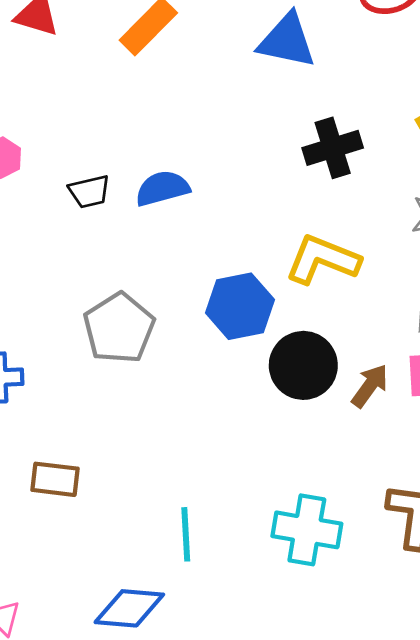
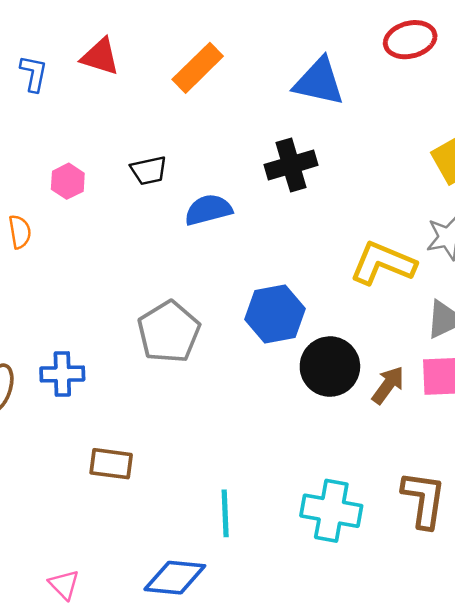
black cross: (333, 148) -> (291, 165), moved
black trapezoid: (89, 192) -> (149, 170), moved
yellow L-shape: (323, 260) -> (383, 263), moved

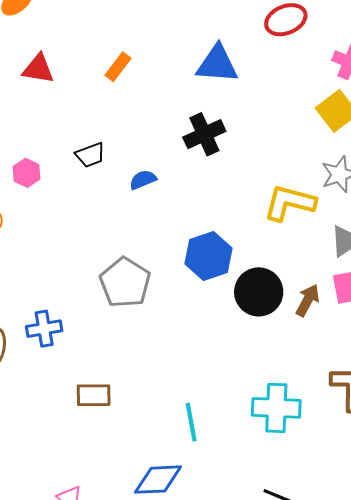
orange rectangle: (198, 68) -> (118, 67), size x0.7
blue semicircle: (208, 210) -> (143, 180), size x0.7

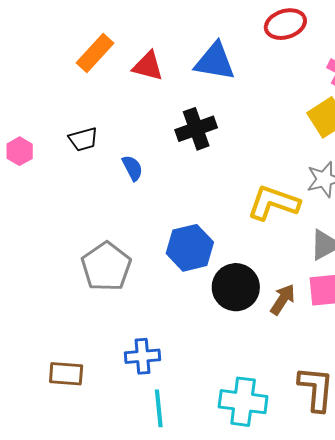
orange rectangle: (118, 67) -> (95, 53), moved, size x1.4
red triangle: (38, 69) -> (148, 66), moved
blue semicircle: (143, 180) -> (132, 168), turned 80
blue cross: (44, 329) -> (142, 356), moved

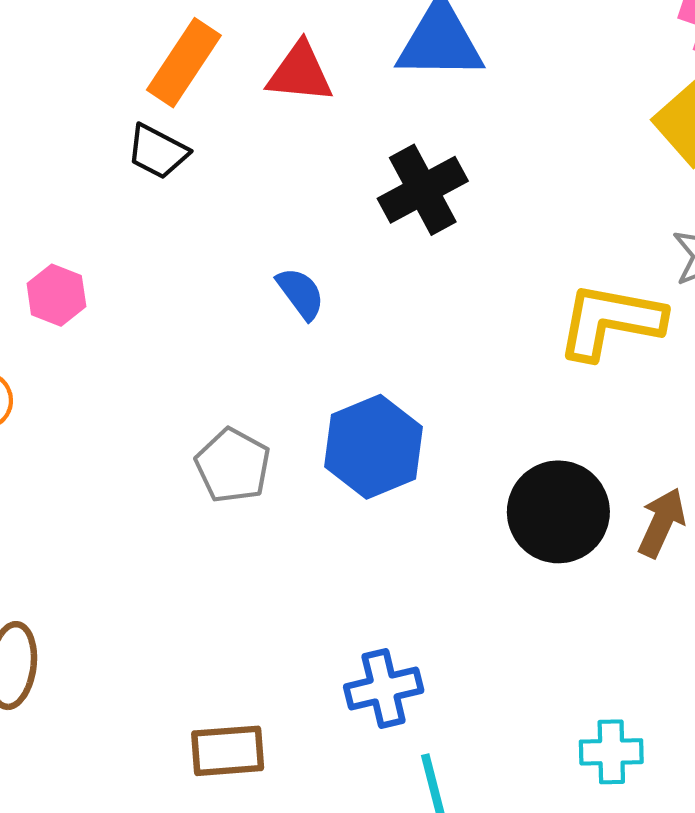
black trapezoid: (83, 139) -> (158, 152), moved, turned 52
blue hexagon: (190, 248) -> (373, 447), moved
gray pentagon: (106, 267) -> (233, 466), moved, size x0.7
cyan cross: (243, 402) -> (611, 752), size x0.6

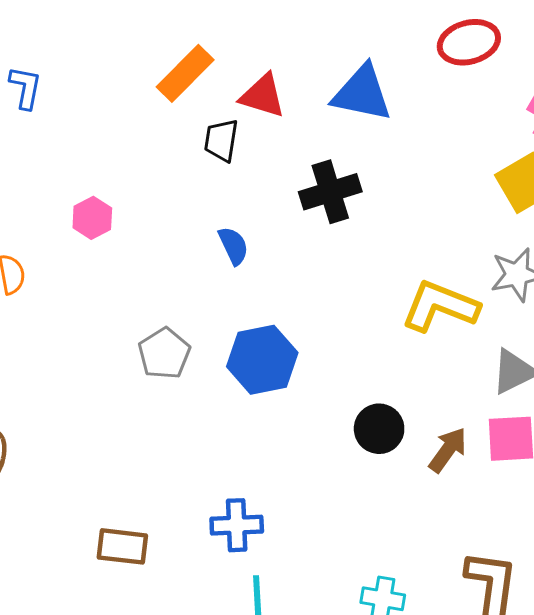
black trapezoid: (158, 152) -> (221, 140), moved, turned 60
pink hexagon: (56, 295) -> (92, 218), moved
black circle: (558, 512) -> (379, 429), size x0.7

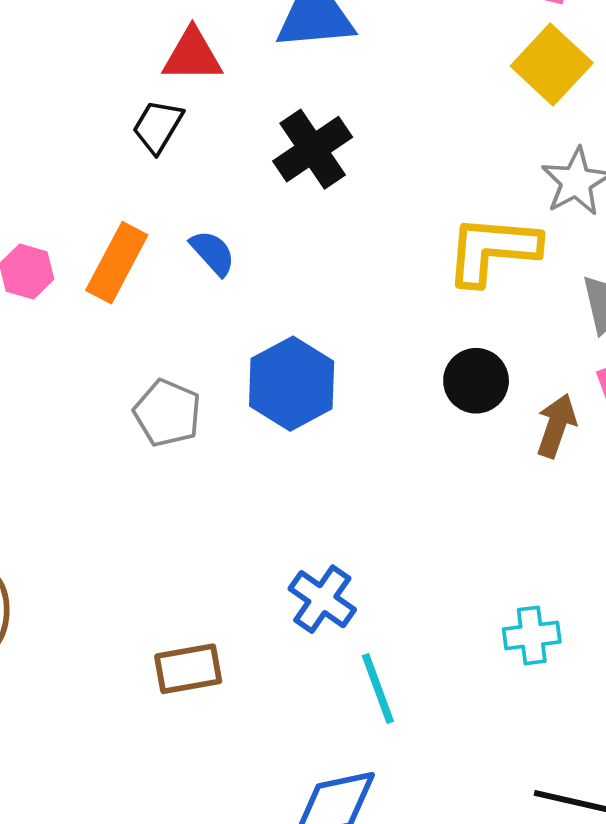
orange rectangle: (185, 73) -> (117, 263), moved
black trapezoid: (221, 140) -> (158, 126), turned 39
black circle: (379, 429) -> (476, 381), moved
blue cross: (237, 525) -> (322, 599), turned -36

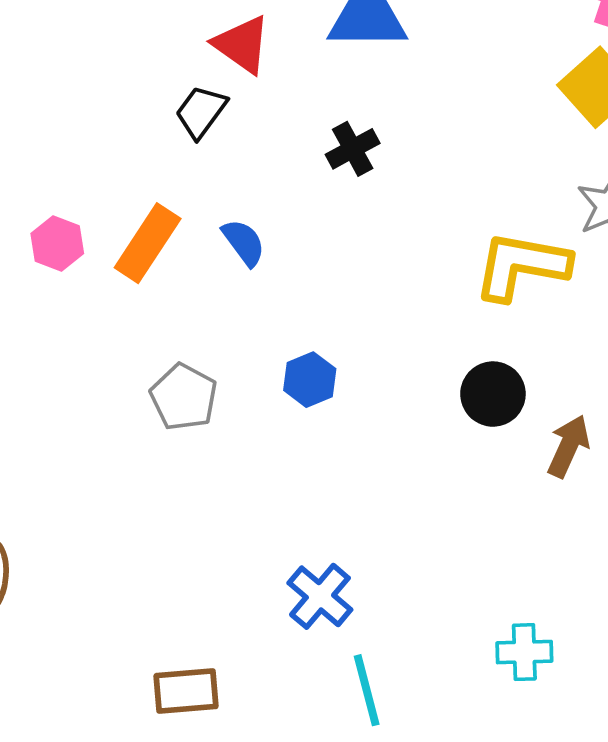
red triangle: (192, 55) -> (242, 44), turned 30
black cross: (313, 149) -> (353, 149), size x0.7
blue hexagon: (292, 384) -> (310, 380), size x0.6
brown rectangle: (188, 669) -> (186, 691), moved

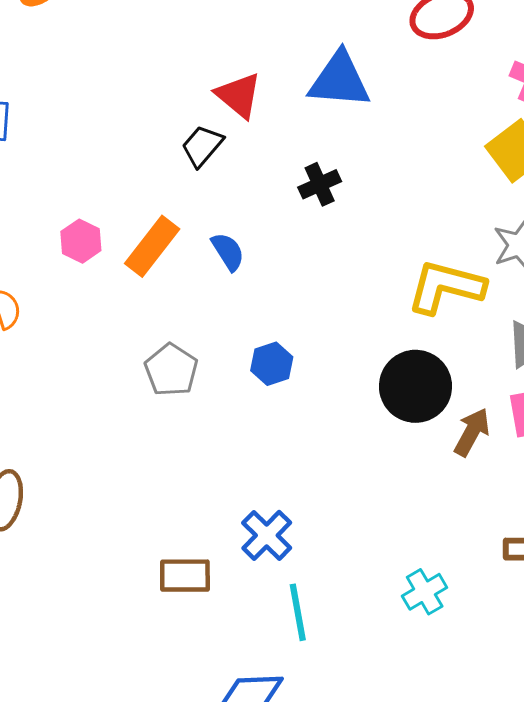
black circle: (493, 394) -> (415, 386), size x1.4
cyan cross: (524, 652) -> (425, 592), turned -33
brown rectangle: (186, 691) -> (185, 576), moved

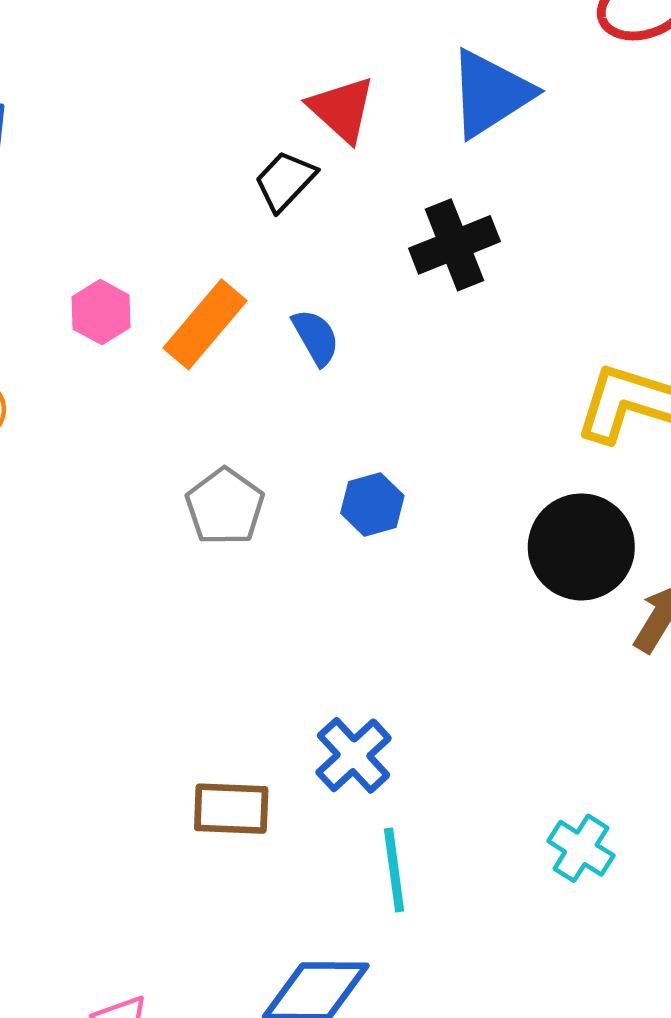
blue triangle: (339, 80) -> (490, 94), turned -40
black cross: (320, 184) -> (454, 245), size x1.4
cyan cross: (425, 592) -> (581, 848), turned -30

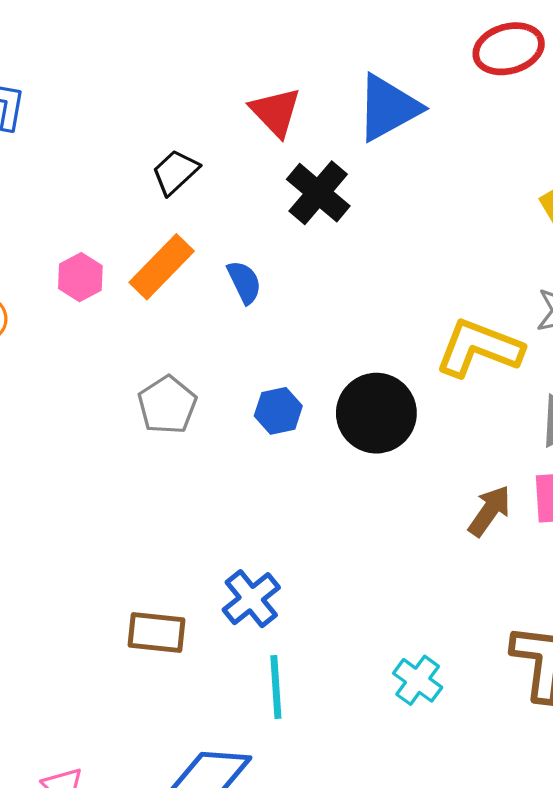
black trapezoid: (285, 181) -> (175, 172), moved
black cross: (454, 245) -> (318, 193), moved, turned -32
pink hexagon: (101, 312) -> (80, 277), moved
black circle: (581, 547) -> (376, 413), moved

